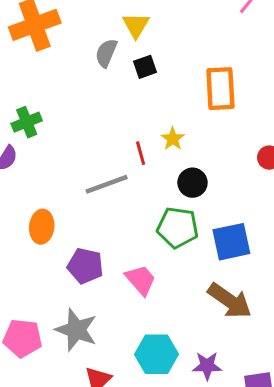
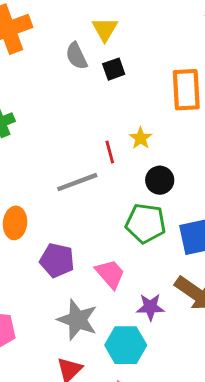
gray semicircle: (106, 53) -> (76, 56), turned -48
gray star: (76, 330) -> (77, 320), moved
purple star: (207, 366) -> (150, 307), moved

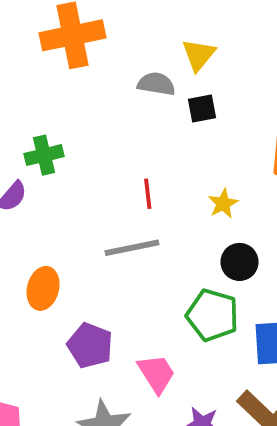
gray semicircle: (76, 56) -> (156, 84), turned 116
red line: (110, 152) -> (148, 194), moved

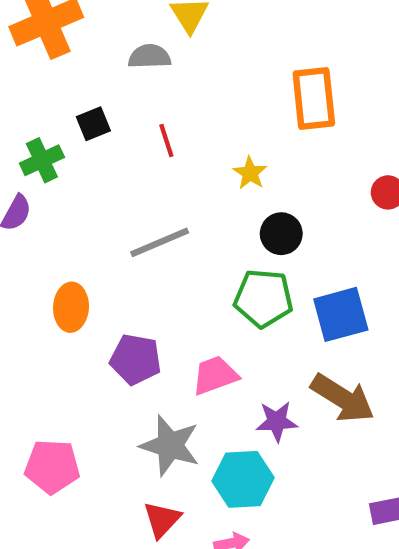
black square: (202, 108) -> (93, 124), moved
red line: (148, 194) -> (166, 140), moved
pink trapezoid: (156, 374) -> (215, 375), turned -66

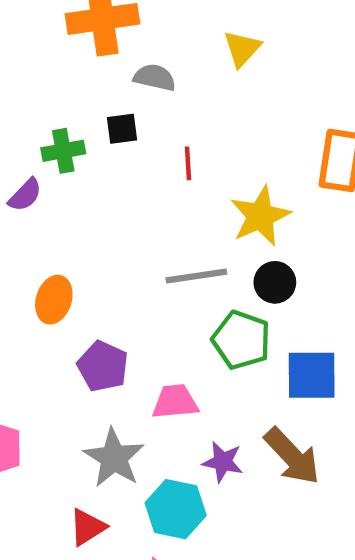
gray semicircle: (149, 57) -> (155, 77), moved
yellow star: (250, 173) -> (260, 216), size x1.8
gray line: (160, 242) -> (196, 276), moved

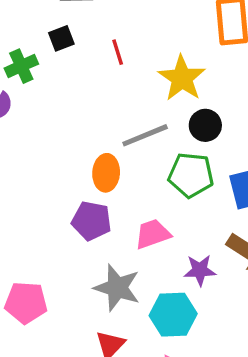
orange ellipse: (54, 300) -> (106, 173), moved

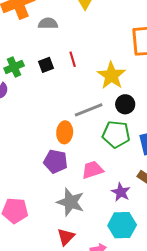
black square: (61, 38) -> (46, 65), moved
purple star: (200, 270) -> (121, 192), turned 30
cyan hexagon: (173, 315) -> (122, 225), moved

